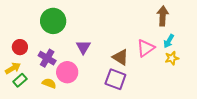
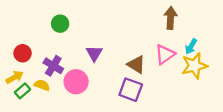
brown arrow: (163, 16) -> (171, 18), moved
green circle: (53, 21) -> (60, 24), size x0.6
yellow star: (172, 58) -> (194, 66), size x1.6
yellow semicircle: (49, 83) -> (42, 85), moved

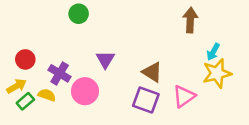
green circle: (60, 24) -> (79, 14), moved
pink triangle: (165, 54) -> (184, 96), moved

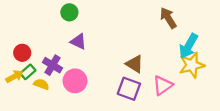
brown arrow: (190, 20) -> (168, 18), turned -35
cyan arrow: (213, 52) -> (188, 46), size x1.6
purple triangle: (105, 59) -> (78, 42), moved, turned -36
green rectangle: (25, 101) -> (28, 72), moved

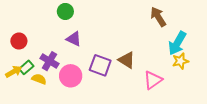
red circle: (22, 53) -> (19, 41), moved
yellow star: (192, 65) -> (180, 61), size x0.7
purple square: (129, 89) -> (100, 65), moved

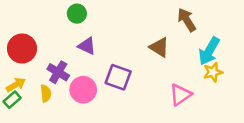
red circle: (19, 41) -> (22, 49), size x1.5
brown triangle: (127, 60) -> (159, 47), moved
green rectangle: (26, 67) -> (12, 100), moved
yellow semicircle: (39, 79) -> (46, 93), turned 64

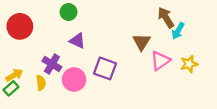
brown triangle: (159, 47) -> (142, 42), turned 30
red circle: (22, 49) -> (20, 26), moved
cyan arrow: (209, 51) -> (178, 31), moved, size x0.7
pink triangle: (180, 95) -> (160, 61), moved

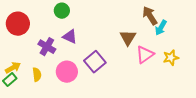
purple cross: (52, 64) -> (47, 47), moved
purple square: (105, 68) -> (95, 62), turned 30

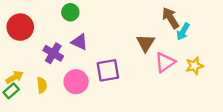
purple square: (95, 62) -> (108, 70), turned 30

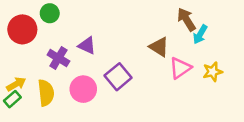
green circle: (70, 12) -> (50, 13), moved
brown triangle: (145, 43) -> (159, 47), turned -30
purple square: (108, 70) -> (118, 77), turned -30
yellow semicircle: (42, 85) -> (46, 93), size x1.5

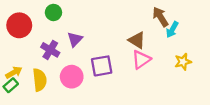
green circle: (50, 13) -> (53, 12), moved
purple triangle: (87, 46) -> (75, 39), turned 49
pink triangle: (180, 68) -> (141, 60), moved
purple square: (118, 77) -> (102, 66), turned 30

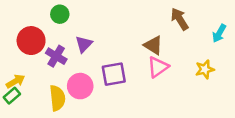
red circle: (19, 25) -> (31, 41), moved
cyan arrow: (172, 30) -> (219, 33), moved
yellow semicircle: (40, 80) -> (57, 98), moved

